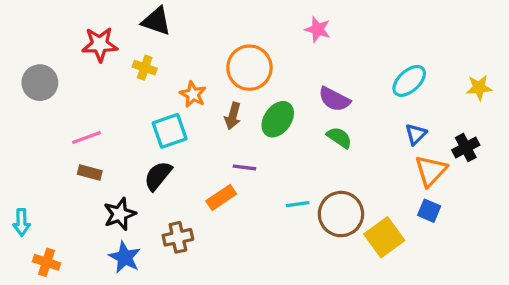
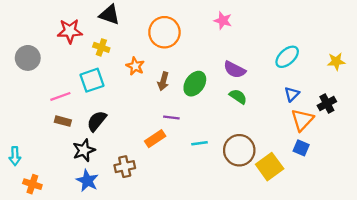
orange circle: (249, 68) -> (164, 32), moved
cyan square: (170, 131) -> (92, 80), moved
black semicircle: (158, 176) -> (97, 121), moved
cyan line: (298, 204) -> (199, 143), moved

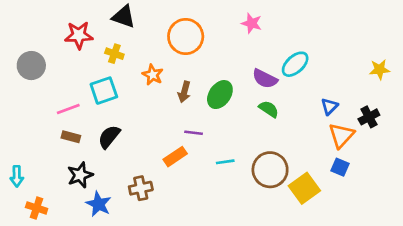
cyan ellipse: (287, 57) -> (295, 64), moved
black star: (84, 150) -> (80, 175), moved

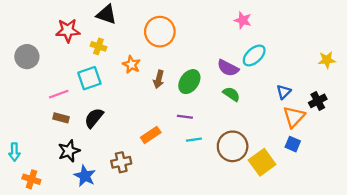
pink star: (252, 23) -> (243, 20), moved
purple line: (194, 133) -> (185, 117), moved

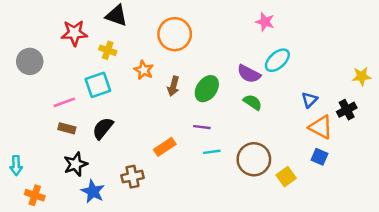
yellow star: (327, 60) -> (362, 76), moved
orange triangle: (294, 117) -> (321, 127), turned -45
yellow square: (262, 162) -> (286, 177), size x0.7

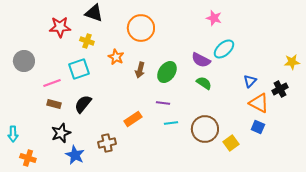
gray circle: (30, 61) -> (24, 61), moved

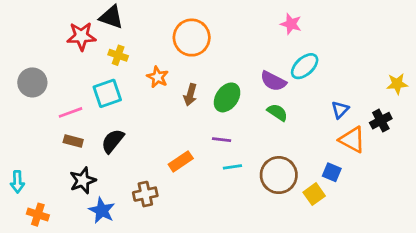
black triangle: (94, 13) -> (111, 17), moved
blue square: (258, 127) -> (332, 172), moved

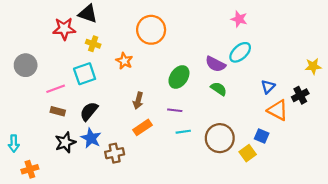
pink star: (291, 24) -> (239, 19), moved
brown arrow: (190, 95) -> (138, 101), moved
blue star: (102, 210) -> (91, 138), moved
orange cross: (38, 215) -> (30, 169), turned -35

